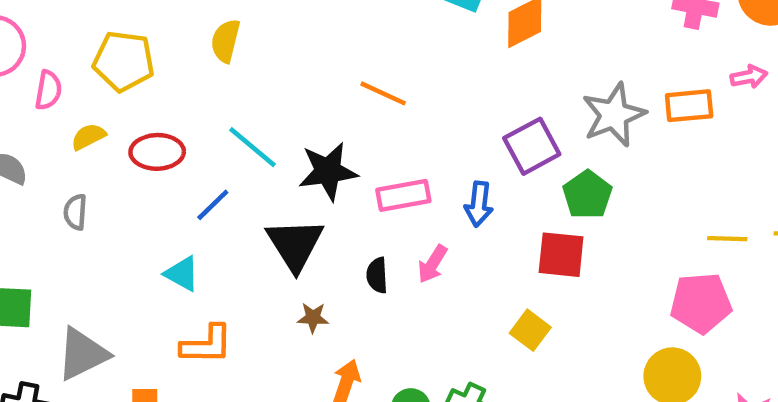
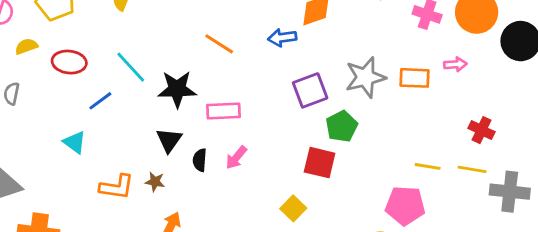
blue arrow: (479, 204) -> (282, 38), moved, turned 68
black triangle: (295, 245) -> (169, 140), moved, size x0.7
orange L-shape: (207, 345) -> (117, 187), moved

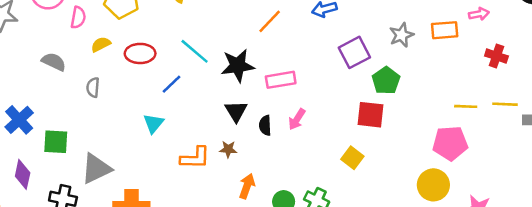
orange line: (219, 44) -> (270, 21), turned -72
gray star: (365, 77) -> (401, 35), size x0.7
red cross: (482, 130) -> (496, 56), moved
cyan triangle: (75, 142) -> (154, 123), turned 40

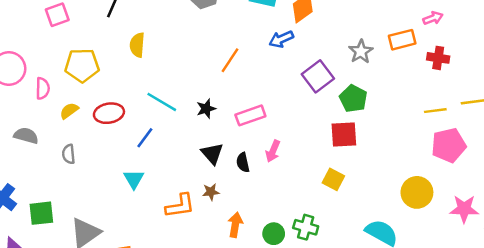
red cross: (496, 56) -> (438, 58), moved
black star: (238, 66) -> (206, 109), size x0.6
pink pentagon: (450, 143) -> (449, 145), moved

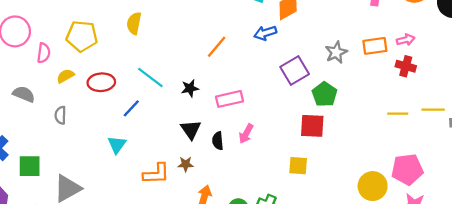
pink arrow: (433, 18) -> (406, 40), moved
pink pentagon: (449, 145) -> (407, 169), moved
yellow square: (333, 179) -> (298, 166), turned -30

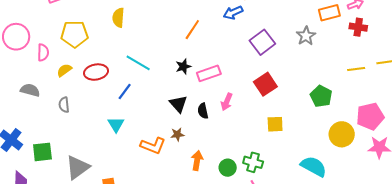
gray star: (336, 52) -> (306, 36), moved
black star: (190, 88) -> (183, 67), moved
green pentagon: (324, 94) -> (321, 96), moved
red square: (312, 126) -> (265, 84), moved, turned -30
orange L-shape: (156, 174) -> (153, 146), turned 30

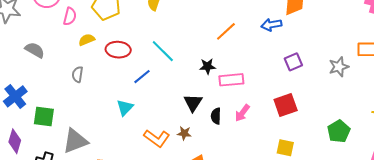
purple square: (262, 42) -> (293, 62), size x0.7
gray semicircle: (30, 90) -> (35, 50), moved

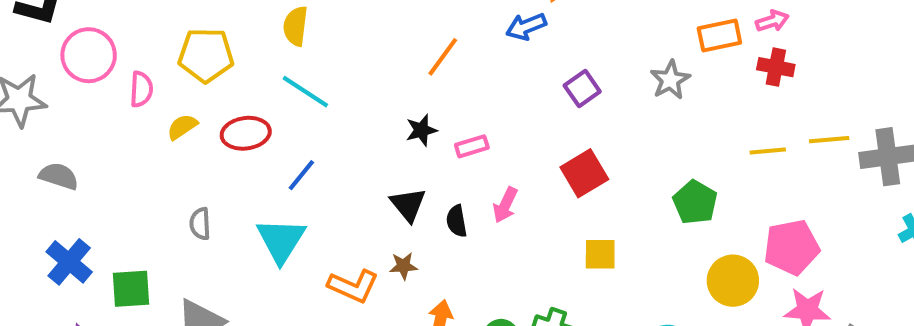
gray semicircle: (35, 50) -> (59, 176), moved
cyan line: (163, 51) -> (305, 92), moved
gray semicircle: (78, 74) -> (200, 224), moved
pink rectangle: (231, 80) -> (472, 146), size x0.7
cyan triangle: (125, 108) -> (281, 240), size x1.5

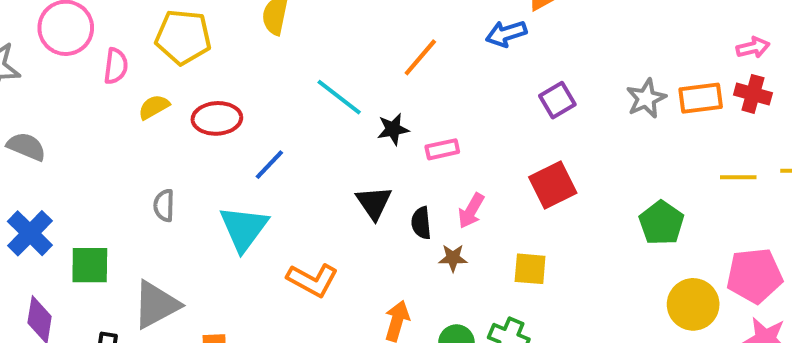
orange rectangle: (719, 35) -> (701, 98), moved
cyan line: (305, 92) -> (339, 97), moved
yellow square: (600, 254) -> (530, 269), moved
brown star: (403, 266) -> (453, 258), moved

